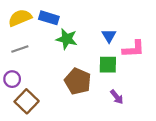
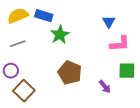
blue triangle: (109, 36) -> (109, 22), moved
green star: (67, 39) -> (60, 35), turned 30
green square: (108, 65) -> (127, 71), moved

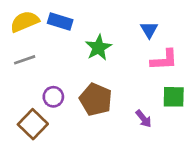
green star: (60, 35) -> (98, 48), moved
purple circle: (11, 71) -> (53, 97), moved

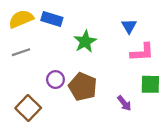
purple circle: (53, 97) -> (55, 80), moved

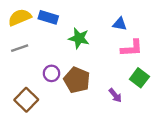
blue triangle: (129, 26) -> (120, 24), turned -48
green star: (85, 42) -> (79, 38), turned -30
green square: (150, 84) -> (139, 78), turned 36

